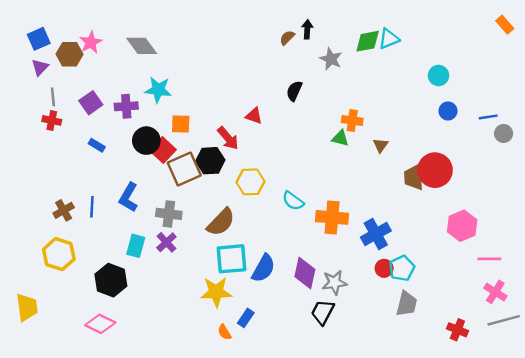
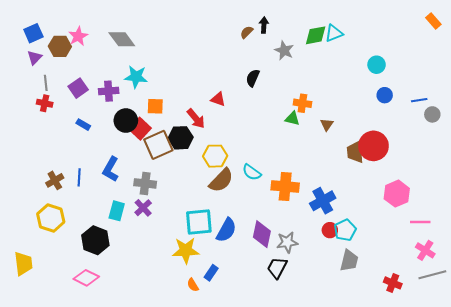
brown semicircle: (221, 222) -> (221, 180), moved

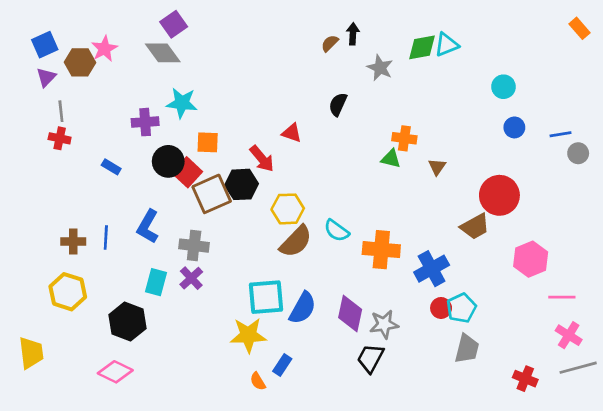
purple square: (78, 88) -> (174, 24), moved
brown trapezoid: (355, 152) -> (475, 227), moved, turned -115
brown cross: (55, 180) -> (73, 241), turned 30

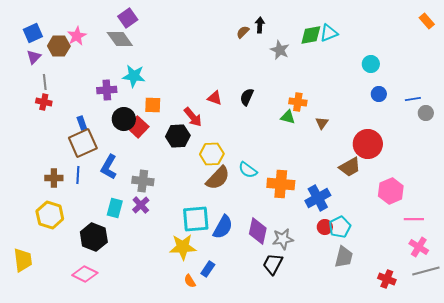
black semicircle: (338, 104) -> (247, 97), moved
blue rectangle: (111, 167) -> (82, 123), turned 40
brown square: (212, 194) -> (83, 143), moved

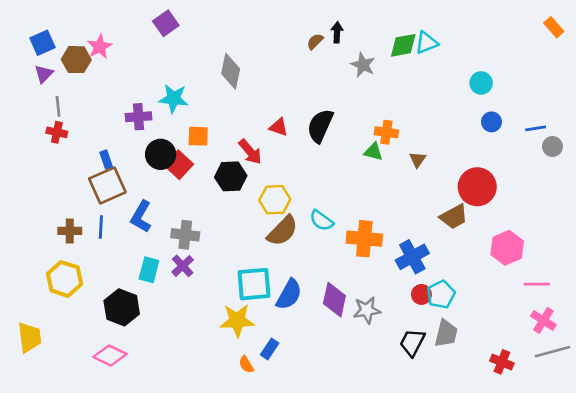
gray diamond: (120, 39) -> (231, 71), moved, turned 48
black semicircle: (247, 97) -> (320, 126), size x1.5
black trapezoid: (273, 264) -> (412, 342), moved

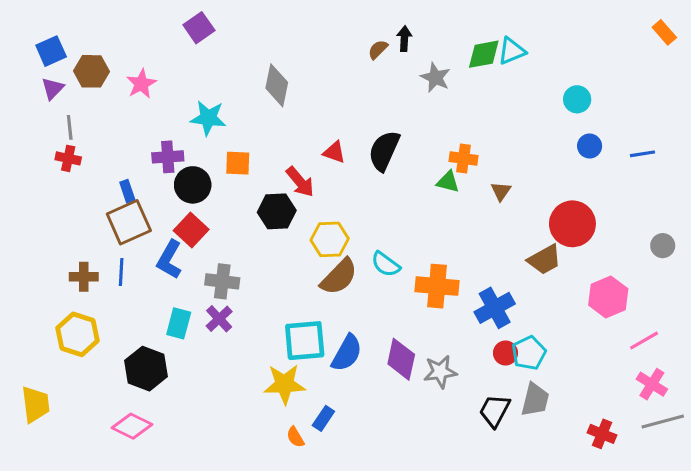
pink star: (100, 47) -> (141, 84), moved
purple cross: (139, 117) -> (168, 157), moved
gray circle: (552, 147) -> (663, 246), moved
red square: (179, 165) -> (191, 230), moved
pink line: (537, 284) -> (644, 341), turned -30

